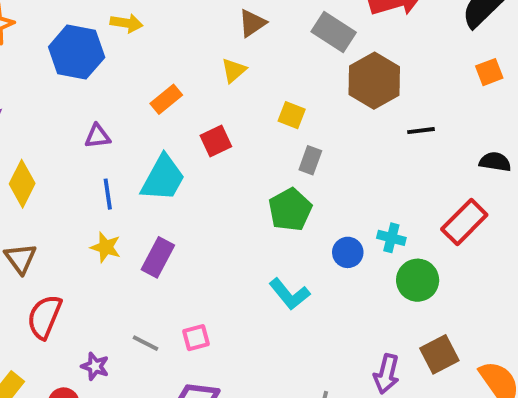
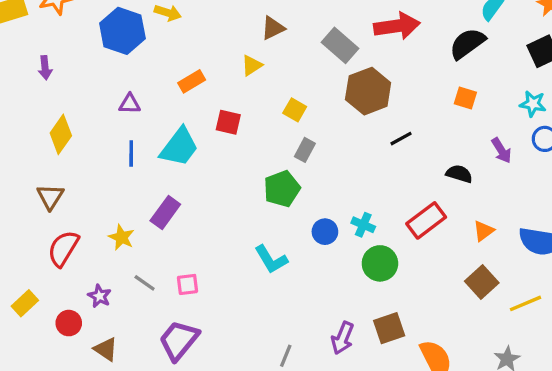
orange square: (489, 72) -> (465, 98), turned 30
black line: (421, 131) -> (401, 139), turned -30
red square: (216, 141) -> (228, 122), turned 30
yellow star: (106, 247) -> (121, 237), moved

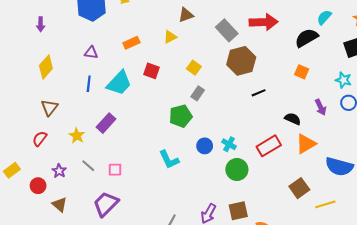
brown triangle: (50, 197) -> (49, 107), moved
orange triangle: (484, 231) -> (306, 144), moved, size x1.5
red semicircle: (63, 248) -> (40, 139), size x0.7

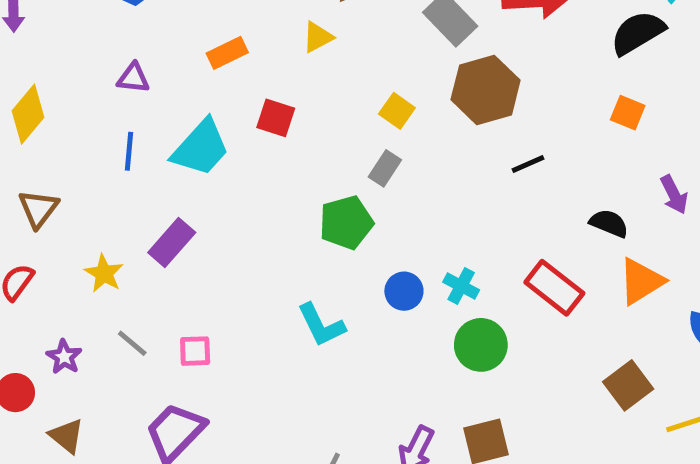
yellow square: (194, 68) -> (397, 111), moved
red rectangle: (269, 146) -> (554, 288), turned 70

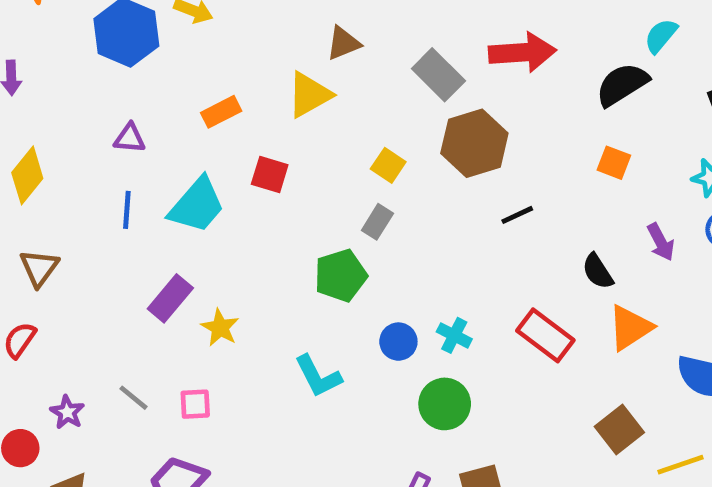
yellow triangle: (318, 37) -> (309, 95), size x1.5
black semicircle: (609, 223) -> (598, 271), turned -144
yellow star: (104, 273) -> (220, 328), moved
green circle: (481, 345) -> (445, 404), moved

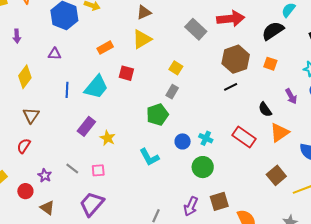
brown triangle: (343, 43) -> (144, 12), moved
purple triangle: (130, 138) -> (55, 54), moved
brown hexagon: (474, 143) -> (236, 59), moved

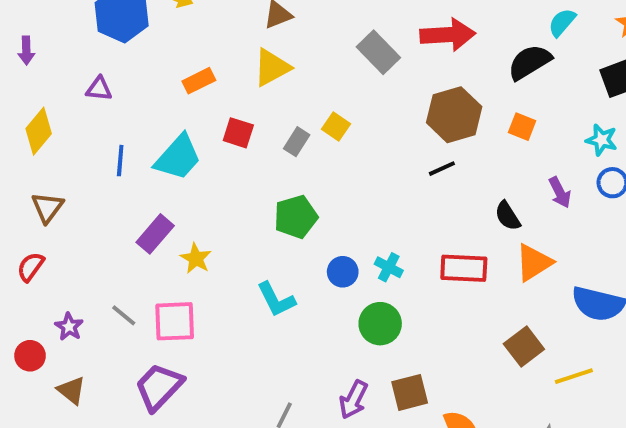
gray rectangle: (172, 92) -> (297, 142), moved
red rectangle: (244, 137) -> (464, 268), turned -35
pink square: (98, 170) -> (175, 321), size x1.6

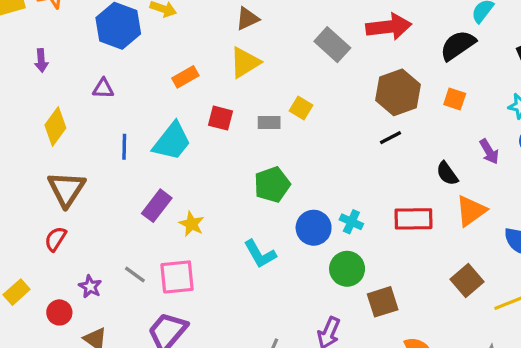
gray rectangle: (297, 142) -> (269, 122), turned 60
brown triangle: (47, 207) -> (66, 189), size x1.4
blue circle: (343, 272) -> (314, 228), size x1.4
brown square: (410, 392) -> (383, 302), moved

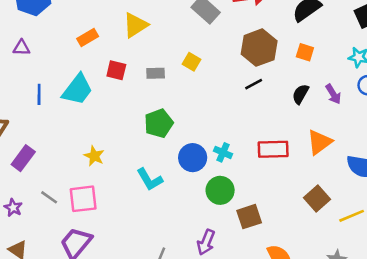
yellow square: (301, 108) -> (192, 62), moved
black semicircle: (447, 173) -> (300, 94), moved, turned 66
purple rectangle: (157, 206) -> (23, 158), moved

